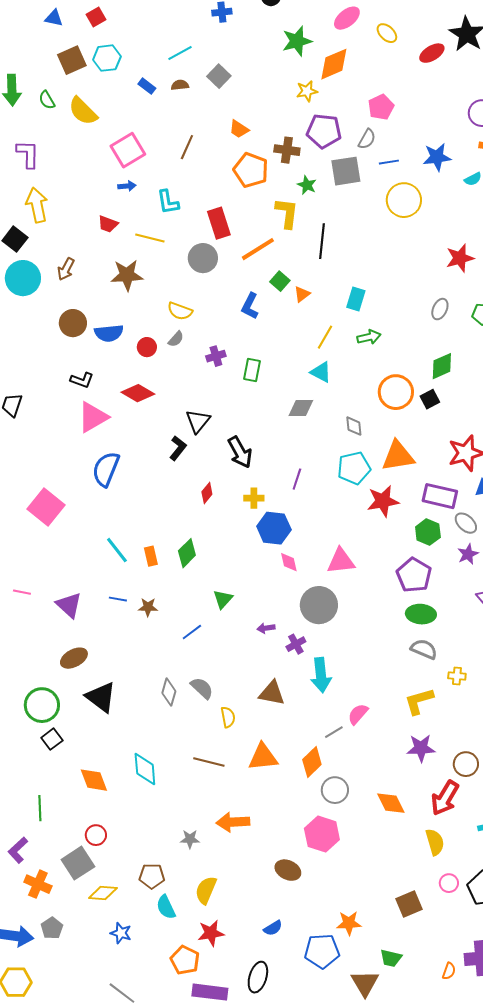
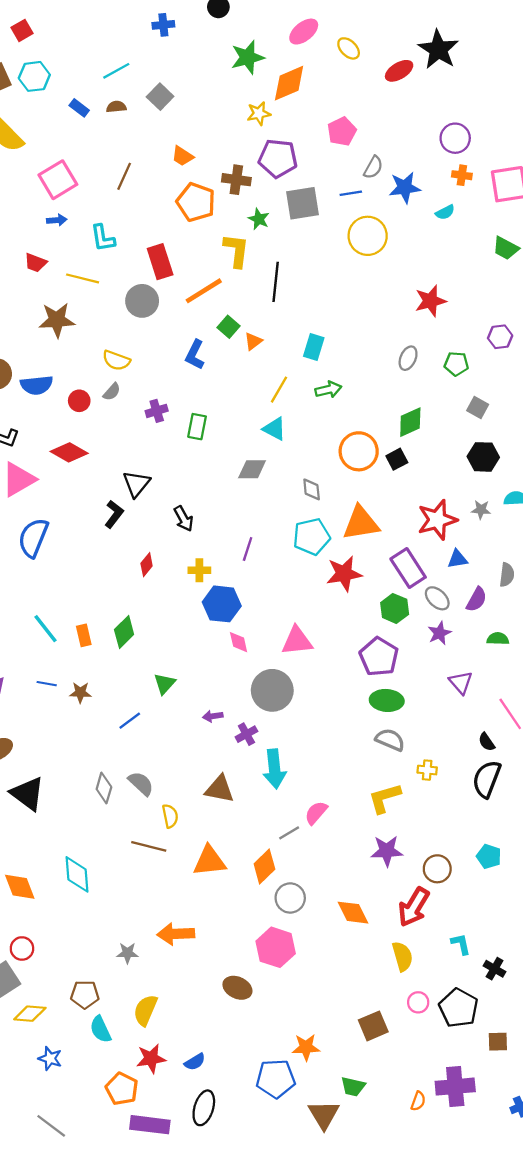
gray semicircle: (367, 139) -> (373, 167), moved
black arrow: (240, 452) -> (184, 519), size x0.7
purple rectangle: (440, 496) -> (408, 568), turned 44
brown line: (209, 762) -> (149, 846), moved
blue semicircle: (273, 928) -> (195, 1062), moved

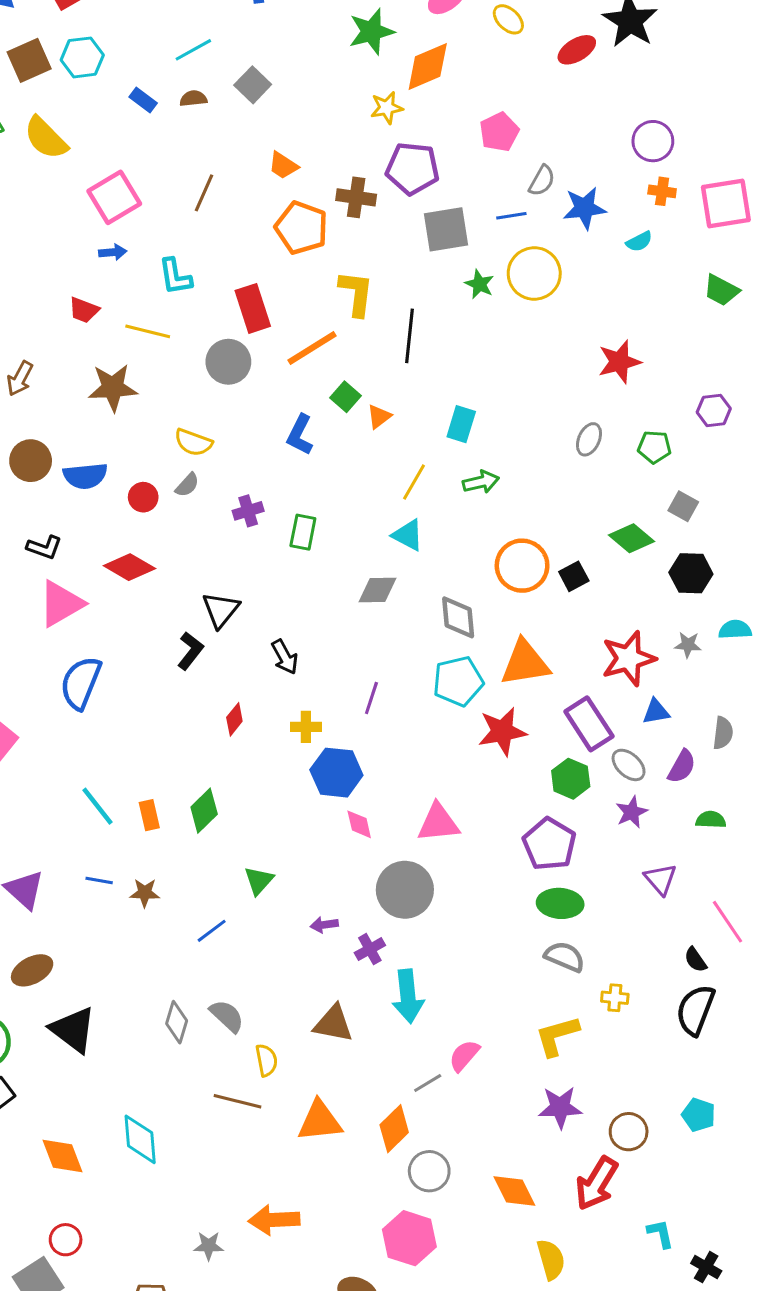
green star: (259, 219) -> (479, 284), moved
green diamond: (410, 422) -> (632, 538), moved, turned 64
gray diamond: (312, 489) -> (458, 617), size x1.4
yellow semicircle: (402, 956) -> (551, 1259), moved

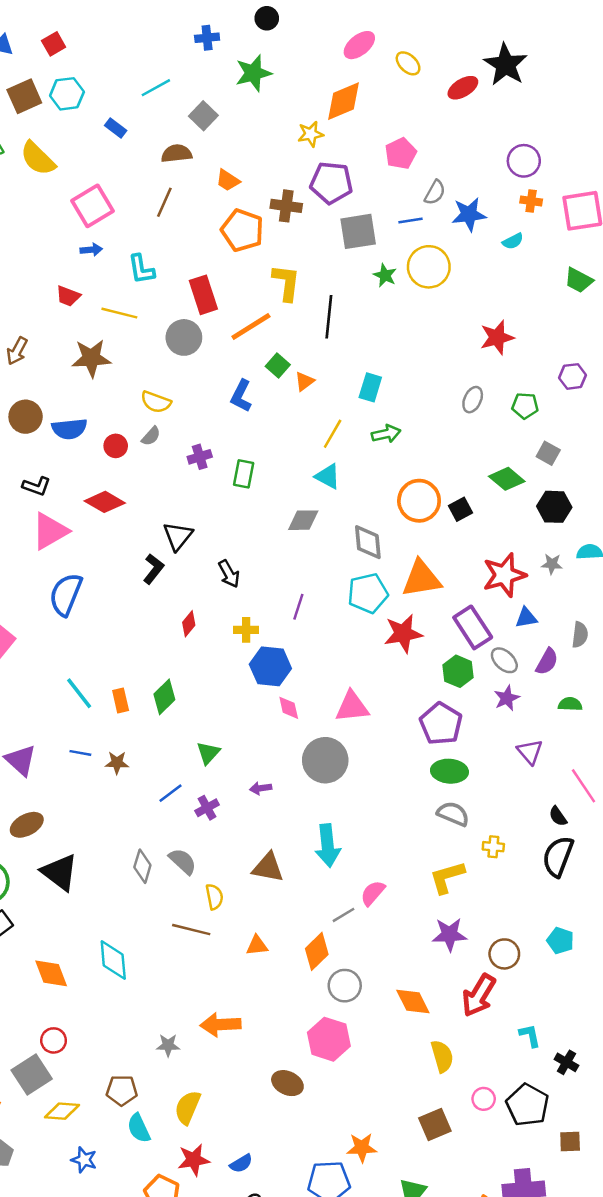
green star: (371, 32) -> (253, 73), moved
brown semicircle: (193, 99) -> (177, 154), moved, size x1.4
purple cross: (370, 949) -> (207, 808), moved
orange triangle: (320, 1121) -> (257, 945), size x0.6

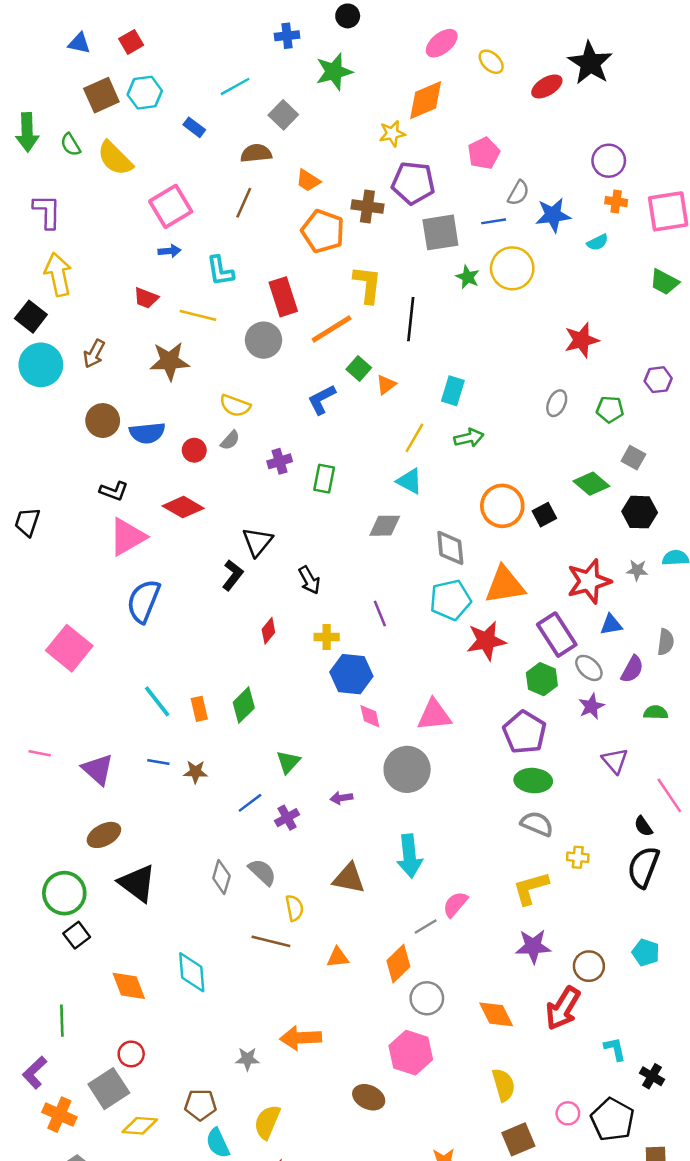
blue L-shape: (241, 396) -> (322, 399), turned 36
purple line: (298, 607) -> (380, 614), turned -40
yellow semicircle: (442, 1056) -> (504, 1085), moved

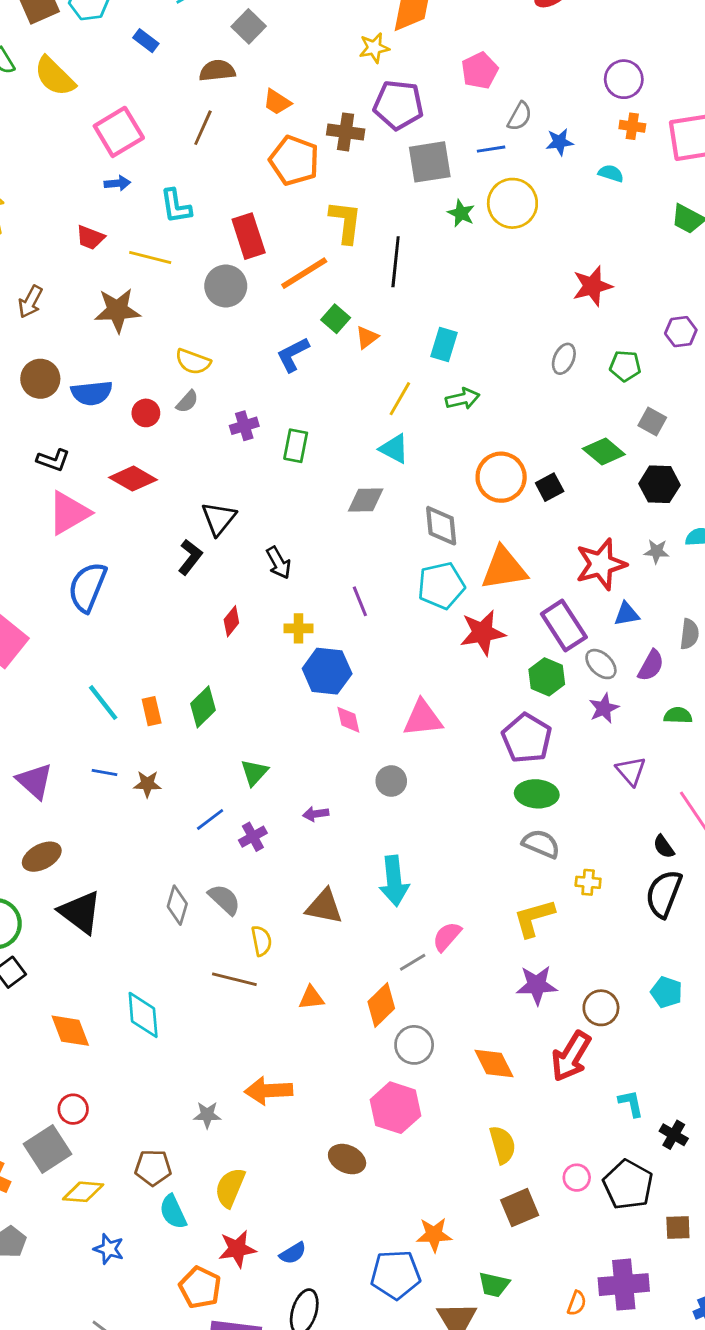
blue star: (553, 215) -> (560, 142), size x0.7
cyan semicircle: (598, 242) -> (611, 173), turned -135
gray circle: (407, 769) -> (391, 781), size x0.6

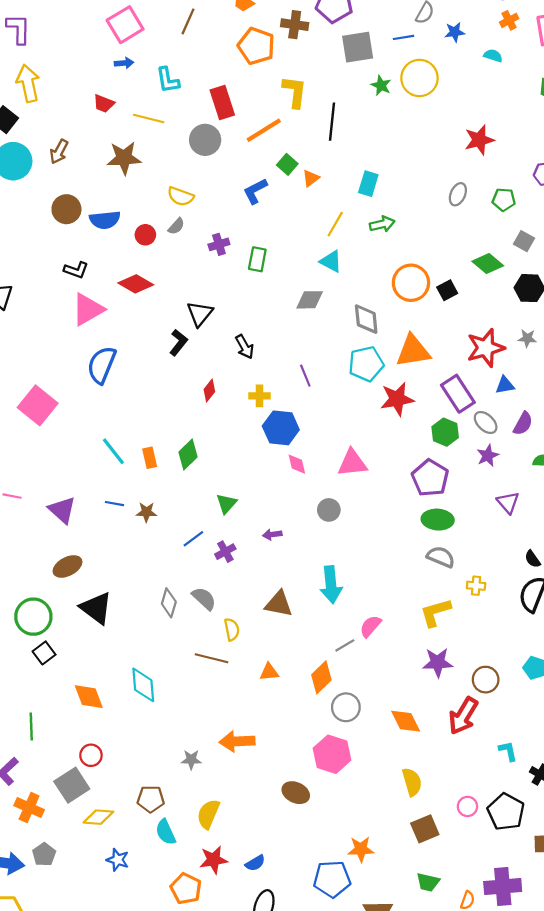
orange cross: (632, 126) -> (509, 20), turned -36
green trapezoid: (494, 1285) -> (428, 882), moved

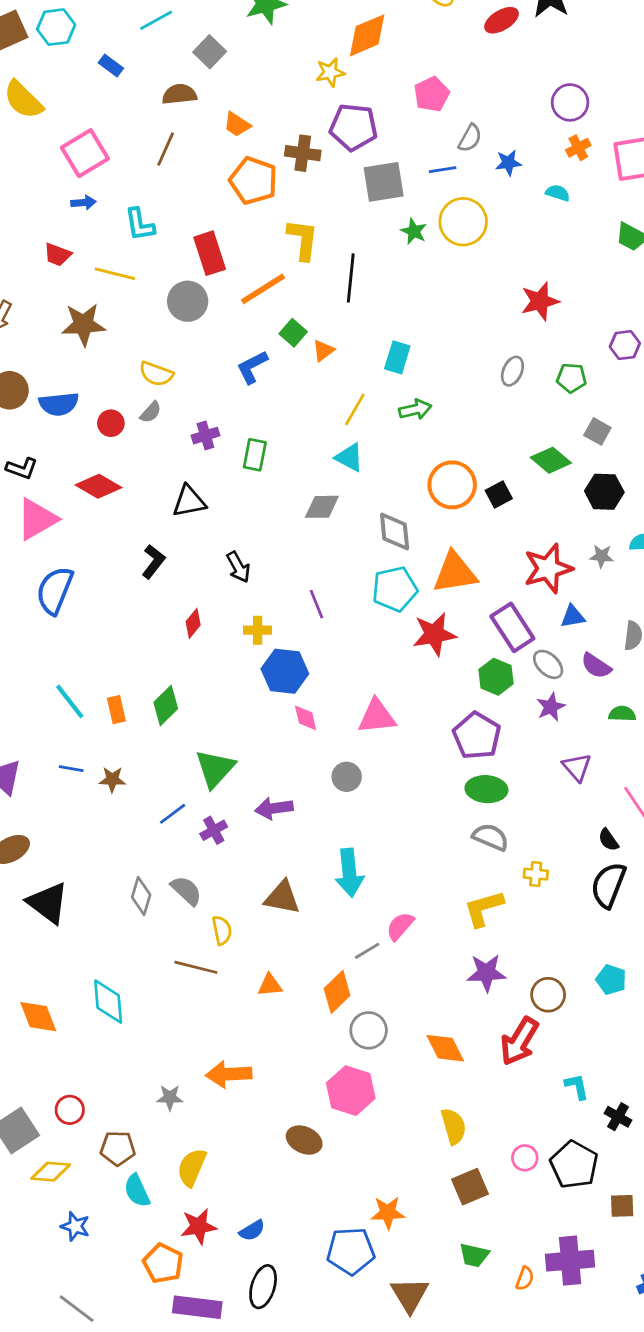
black triangle: (200, 314) -> (189, 501), moved, turned 40
purple semicircle: (523, 424) -> (596, 666), turned 95
green triangle: (226, 504) -> (215, 769), size x1.5
purple arrow: (272, 534) -> (274, 808), size x1.5
red circle: (91, 755) -> (70, 1110), moved

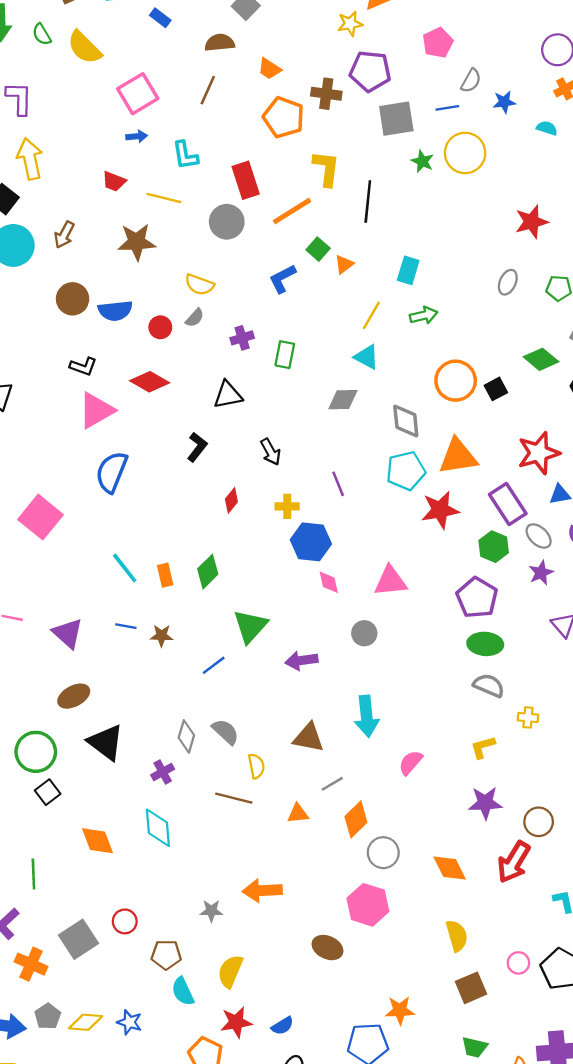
purple cross: (214, 830) -> (163, 772), moved
yellow L-shape: (484, 908) -> (483, 747), size x0.7
gray line: (367, 951) -> (332, 784), moved
yellow diamond: (51, 1172) -> (86, 1022), moved

